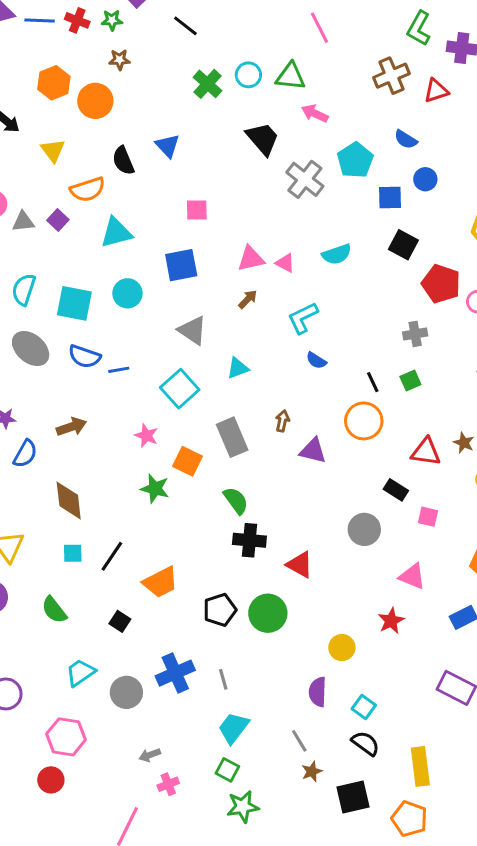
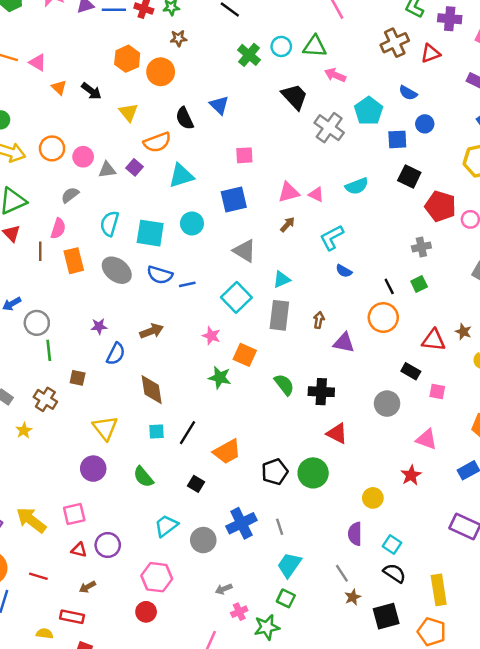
gray rectangle: (232, 437) -> (279, 315), moved, turned 32
black cross: (249, 540) -> (321, 392), moved
green star: (243, 807) -> (267, 627), moved

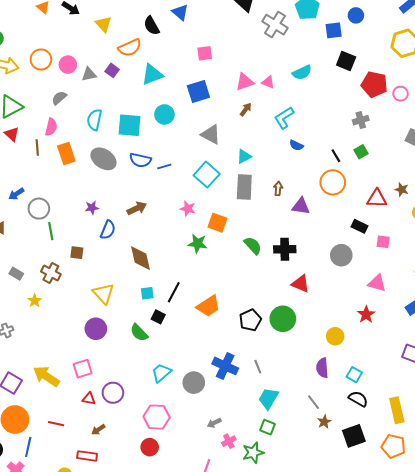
black square: (196, 484) -> (158, 317), moved
blue cross: (241, 523) -> (225, 366), turned -35

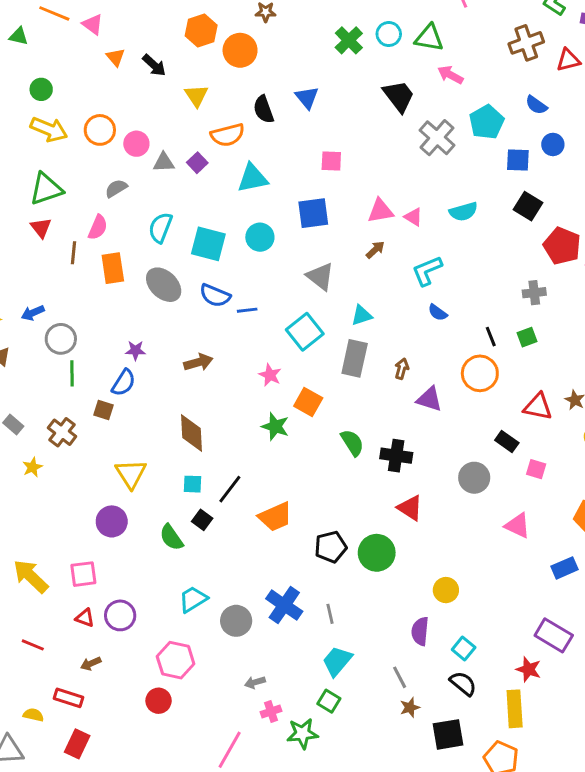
blue semicircle: (108, 230) -> (124, 383), moved
red star: (366, 315) -> (529, 669), moved, turned -30

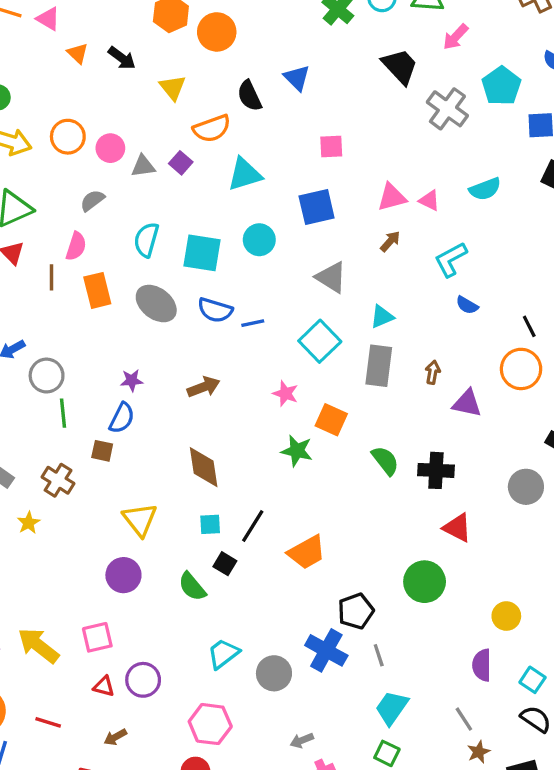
pink arrow: (450, 75) -> (456, 37), turned -70
black pentagon: (331, 547) -> (356, 611), moved

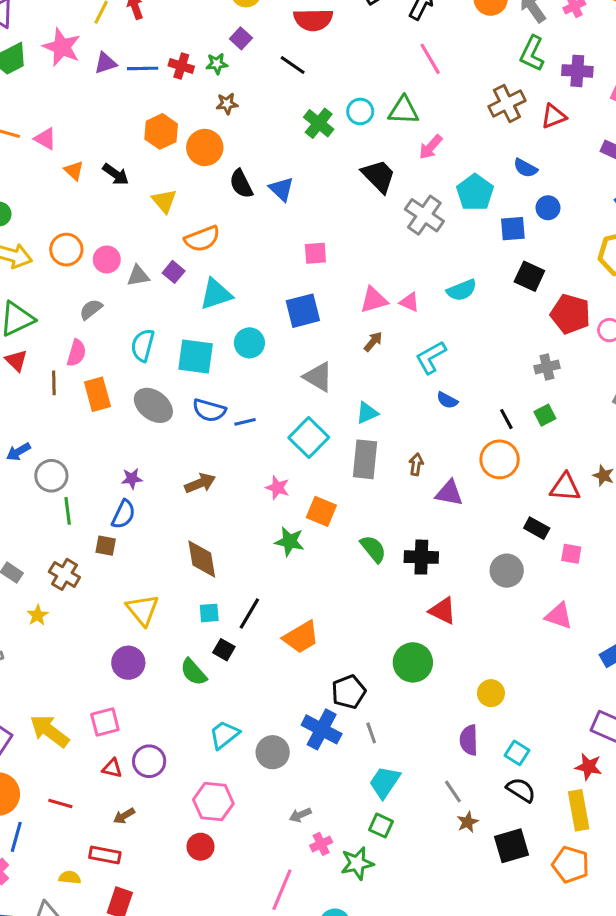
black semicircle: (249, 96) -> (241, 184), moved
cyan triangle: (245, 174) -> (216, 294), moved

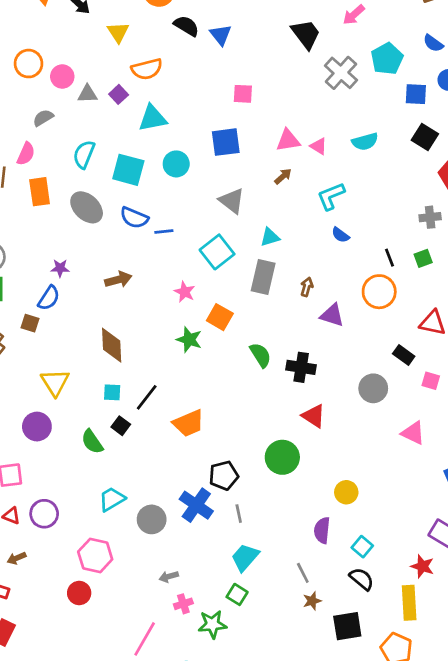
black semicircle: (241, 184) -> (186, 26), turned 140

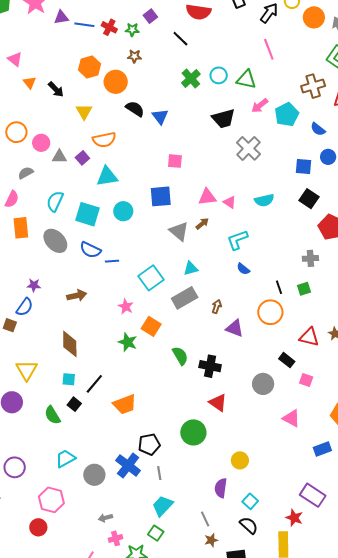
black trapezoid: (306, 34) -> (224, 119), turned 110
cyan pentagon: (387, 59) -> (287, 115), moved
gray triangle: (232, 201) -> (179, 231), moved
gray rectangle: (263, 277) -> (185, 298), turned 45

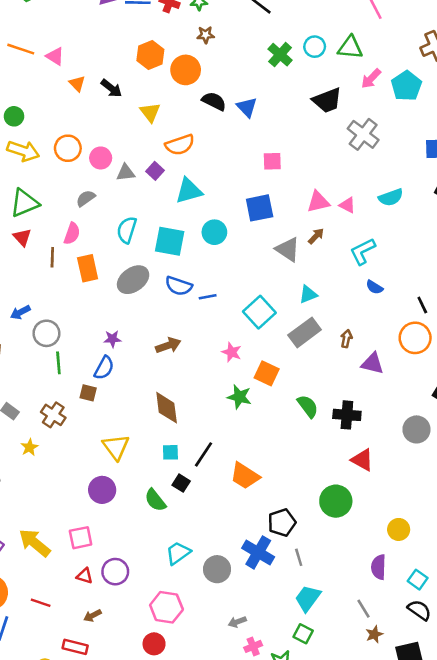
gray ellipse: (55, 241) -> (133, 280), turned -75
orange trapezoid: (125, 404) -> (245, 476), turned 60

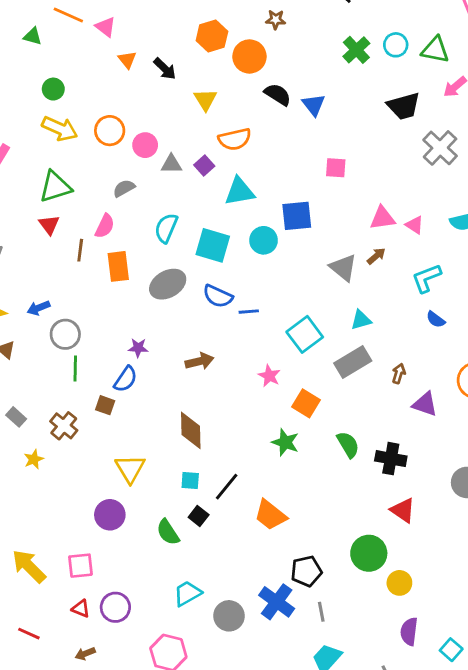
blue square: (260, 208) -> (297, 216), moved
green star: (239, 397) -> (285, 442), moved
yellow circle: (399, 529) -> (399, 583), moved

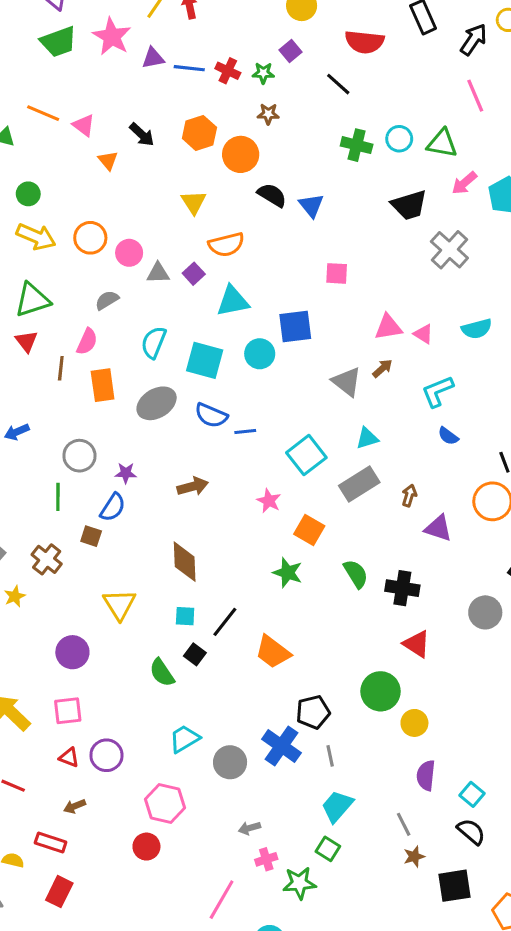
green cross: (356, 50) -> (357, 145), turned -32
black arrow: (165, 69) -> (142, 135), moved
gray circle: (65, 334) -> (79, 456), moved
purple circle: (110, 515) -> (72, 652), moved

